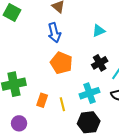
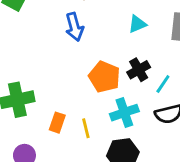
orange pentagon: (61, 63) -> (104, 77), moved

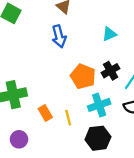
orange rectangle: (57, 123) -> (45, 113), turned -49

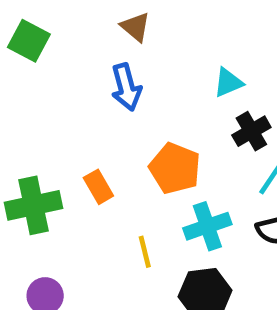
black cross: (111, 71) -> (251, 131), moved
orange rectangle: (45, 113) -> (98, 187), moved

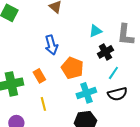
blue arrow: (126, 87) -> (51, 45), moved
yellow line: (145, 252) -> (43, 104), moved

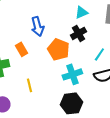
black cross: (105, 52) -> (78, 33), moved
orange rectangle: (39, 76) -> (21, 49), moved

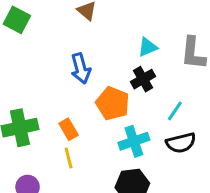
orange rectangle: (21, 49) -> (69, 129), moved

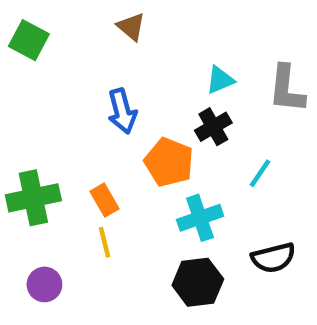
black semicircle: (181, 143) -> (273, 258), moved

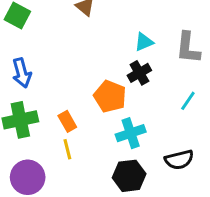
blue arrow: (122, 111) -> (22, 73), moved
cyan line: (260, 173) -> (188, 101), moved
purple circle: (44, 284) -> (28, 177), size x1.5

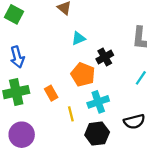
cyan triangle: (144, 42) -> (79, 38), moved
yellow line: (67, 149) -> (71, 114), moved

